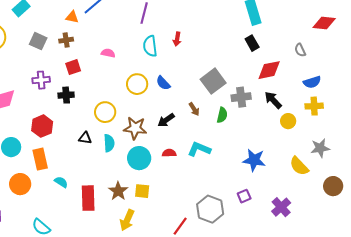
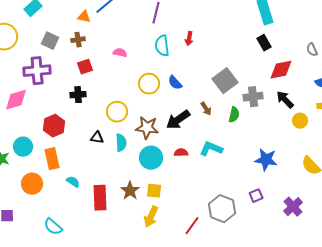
purple cross: (41, 80) -> (37, 71), moved, size x1.5
black arrow: (166, 120) -> (178, 120), size x1.4
yellow arrow: (127, 220) -> (151, 217), moved

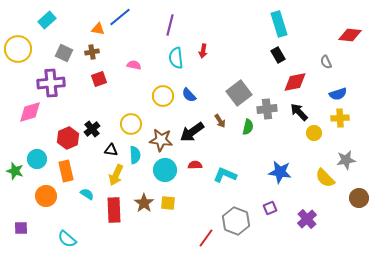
black cross: (78, 95) -> (92, 129), moved, turned -35
cyan L-shape: (211, 149) -> (225, 175), moved
yellow arrow: (151, 217) -> (116, 175), moved

